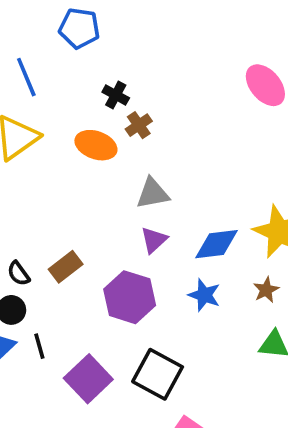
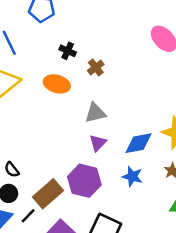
brown cross: (139, 125) -> (96, 67), moved
brown rectangle: (66, 267) -> (48, 194), moved, size x1.4
black line: (39, 346) -> (28, 216), turned 63

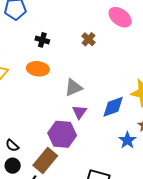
brown cross: (96, 67) -> (89, 39), moved
blue star: (132, 176) -> (127, 140), moved, turned 30
purple hexagon: (84, 181) -> (62, 134), moved

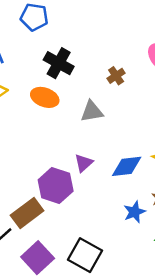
black cross: (42, 40) -> (59, 63), size x1.6
gray triangle: (73, 87) -> (92, 111), moved

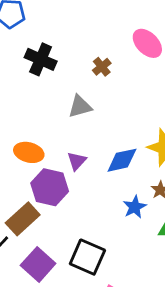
orange ellipse: (45, 97) -> (29, 152), moved

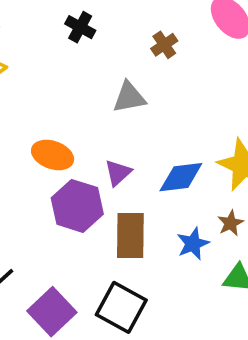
black cross: (41, 59) -> (80, 27), size x0.7
brown rectangle: (23, 219) -> (130, 236), moved, turned -52

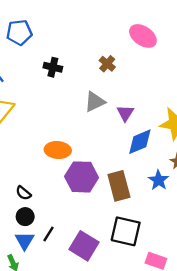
purple triangle: (118, 173) -> (125, 113), moved

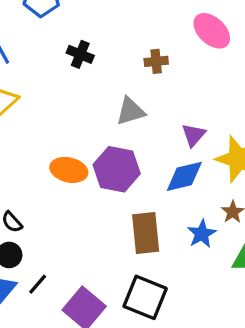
brown cross: (107, 64) -> (156, 61), turned 35
purple triangle: (125, 113) -> (194, 135), moved
purple hexagon: (82, 177) -> (117, 169), moved

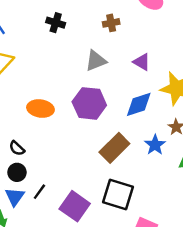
purple triangle: (194, 135) -> (142, 62), moved, turned -36
orange ellipse: (69, 170) -> (40, 109), moved
brown rectangle: (146, 233) -> (114, 148), turned 56

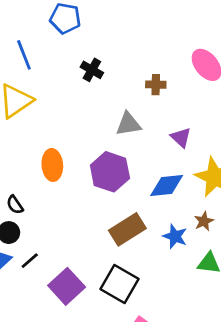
orange ellipse: (40, 109) -> (52, 165), turned 65
blue star: (155, 145) -> (175, 236), turned -30

